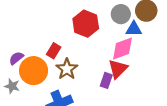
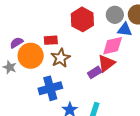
red rectangle: (54, 51) -> (51, 40), turned 48
purple rectangle: (106, 80) -> (95, 72), turned 32

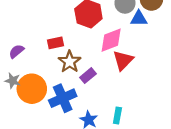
pink diamond: (113, 46) -> (111, 40), moved
orange circle: (31, 56) -> (32, 89), moved
purple rectangle: (95, 72) -> (88, 76), moved

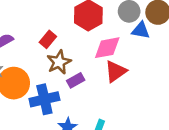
red rectangle: (55, 43) -> (48, 39), turned -49

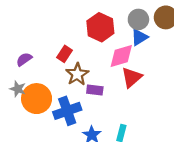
blue triangle: (141, 30) -> (139, 37), moved, turned -36
purple rectangle: (76, 80) -> (95, 90), turned 42

